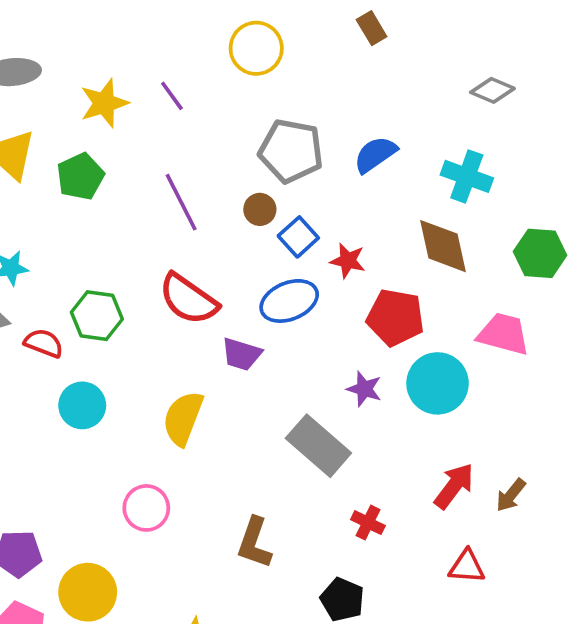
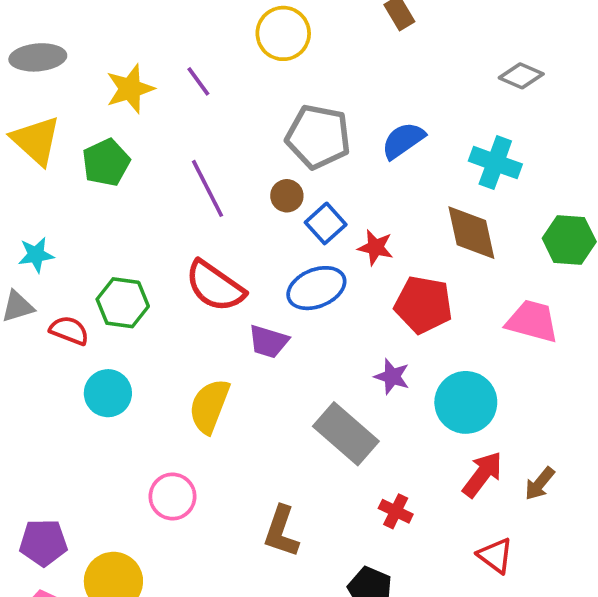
cyan circle: (438, 383) -> (466, 402), moved
red triangle: (467, 567) -> (495, 556), turned 33

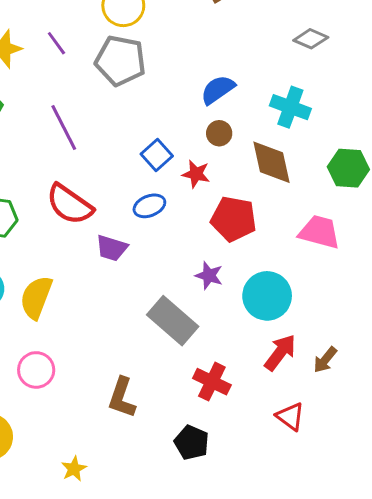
gray pentagon: (318, 137) -> (120, 61), moved
brown circle: (287, 196) -> (219, 133), moved
blue ellipse: (316, 288) -> (149, 206), size x0.7
yellow semicircle: (209, 406) -> (36, 297), moved
red cross: (396, 511) -> (212, 382), size x1.4

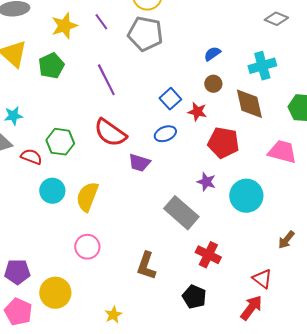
blue semicircle: (218, 90) -> (212, 54), size x0.7
cyan cross: (290, 107) -> (262, 66), turned -36
red arrow: (280, 353) -> (251, 308), moved

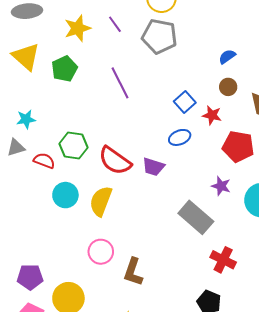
red semicircle: (110, 133) -> (115, 161), moved
brown L-shape: (146, 266) -> (133, 272), moved

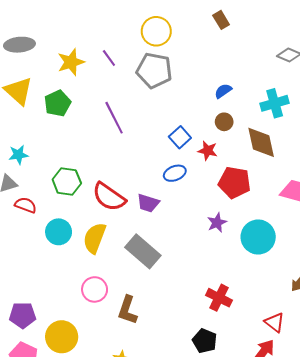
red semicircle: (44, 161) -> (26, 205), moved
purple star: (221, 186) -> (217, 223), turned 30
gray rectangle: (196, 217) -> (143, 251), moved

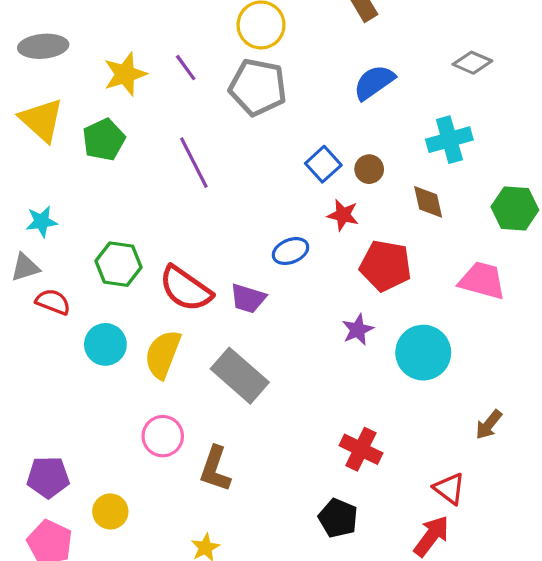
blue semicircle: (223, 91) -> (374, 82), moved, size x1.5
blue square: (180, 137) -> (323, 164), moved
brown diamond: (261, 142) -> (428, 202), size x0.7
yellow circle: (62, 337) -> (110, 511), size x0.7

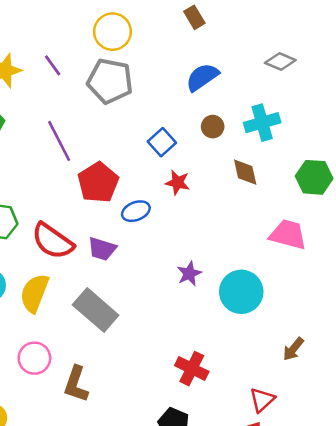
brown circle: (369, 169) -> (213, 127), moved
red pentagon: (386, 266) -> (98, 183), moved, turned 30
red triangle: (449, 489) -> (262, 400), turned 40

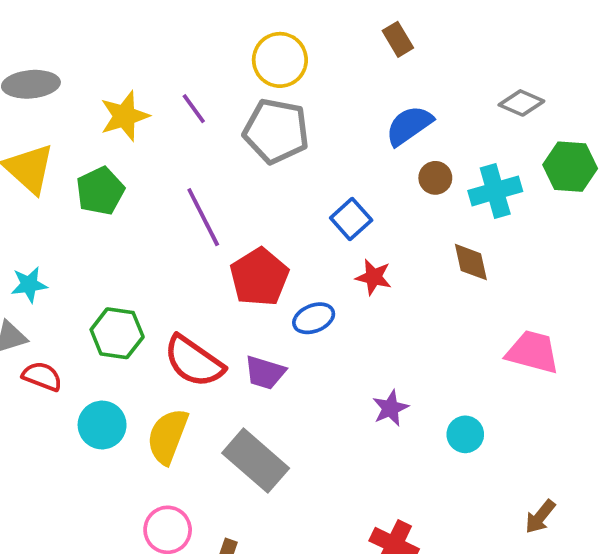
brown circle: (213, 127) -> (435, 178), moved
green hexagon: (314, 177) -> (570, 167), moved
cyan circle: (241, 292) -> (465, 434), size x0.6

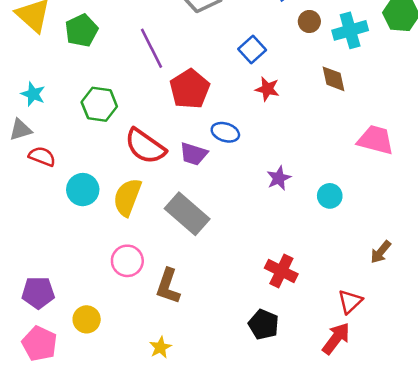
cyan star: (29, 285) -> (33, 94), turned 30
blue ellipse: (314, 318) -> (225, 132), moved, turned 40
green hexagon: (117, 333) -> (99, 104), moved

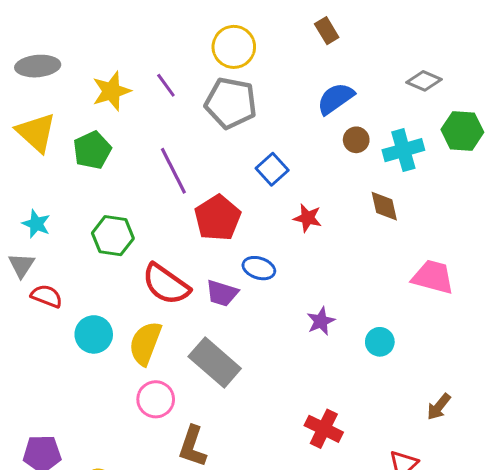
blue square: (252, 49) -> (272, 169), moved
gray triangle: (20, 130) -> (21, 265), turned -40
pink circle: (127, 261) -> (156, 399), moved

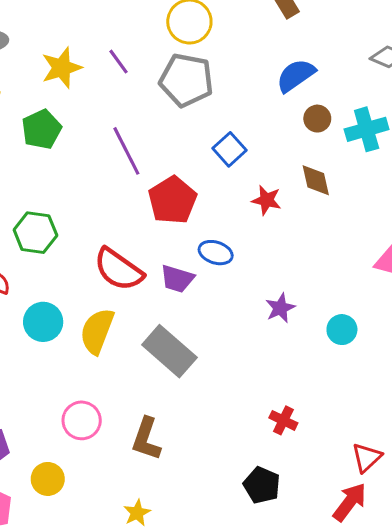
brown diamond: (384, 206) -> (316, 180), moved
green hexagon: (113, 236) -> (35, 233), moved
pink circle: (156, 399) -> (82, 420), moved
red cross: (324, 429) -> (283, 420), size x0.7

